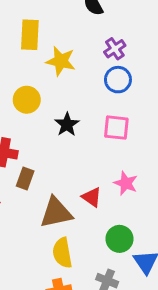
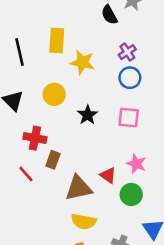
green circle: (119, 239) -> (131, 194), moved
yellow semicircle: (62, 253) -> (84, 221), turned -70

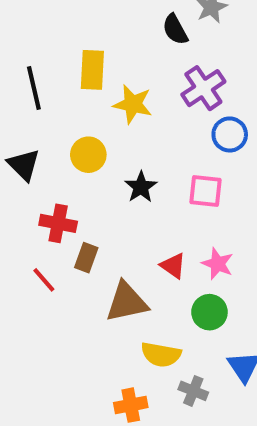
purple cross: (127, 52) -> (203, 88), size x1.5
blue circle: (130, 78) -> (230, 134), moved
red triangle: (108, 175) -> (173, 266), moved
yellow semicircle: (84, 221) -> (161, 355), moved

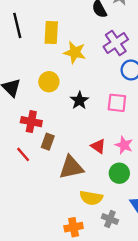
black line: (34, 88) -> (17, 25), moved

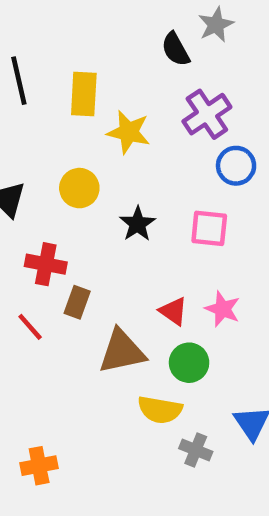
green circle: (119, 173) -> (189, 363), moved
orange cross: (74, 227) -> (39, 466), moved

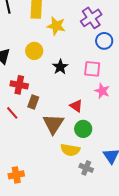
pink star: (223, 309) -> (102, 91), moved
brown triangle: (122, 351) -> (53, 124), turned -45

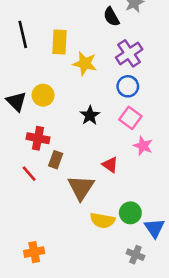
blue circle: (104, 41) -> (128, 86), moved
yellow circle: (34, 51) -> (43, 95), moved
pink square: (92, 69) -> (130, 118), turned 30
green circle: (83, 129) -> (130, 213), moved
gray cross: (86, 168) -> (135, 255), moved

